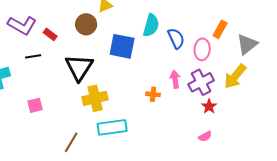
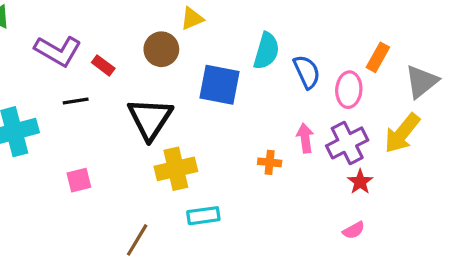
cyan rectangle: (112, 127) -> (203, 216), size x0.7

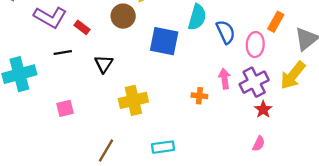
black triangle: (150, 119) -> (104, 64), moved, size x0.6
cyan rectangle: (203, 216) -> (163, 147), moved
pink semicircle: (354, 230) -> (259, 144), turned -35

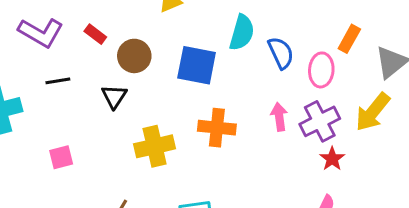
brown circle: (123, 16) -> (134, 56), moved
red rectangle: (82, 27) -> (95, 34), moved
orange cross: (199, 96) -> (217, 128), moved, size x1.6

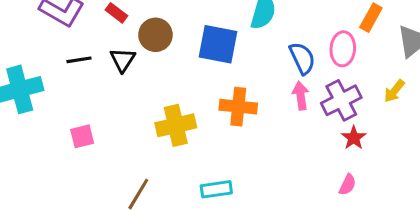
blue semicircle: (281, 53) -> (302, 58), moved
black triangle: (114, 96) -> (123, 60), moved
yellow arrow: (373, 112) -> (394, 91), size x0.6

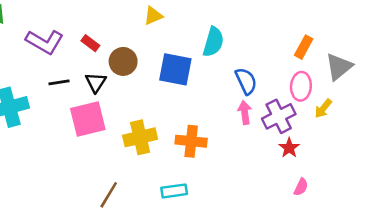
pink ellipse: (343, 49) -> (301, 86), moved
orange cross: (238, 107) -> (191, 141), moved
pink square: (82, 136) -> (88, 119), moved, size x1.8
pink semicircle: (347, 185) -> (301, 187), moved

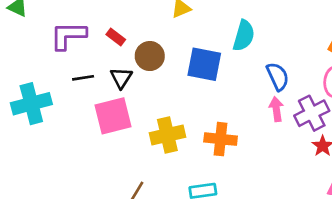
purple L-shape: (45, 42) -> (68, 36), turned 150

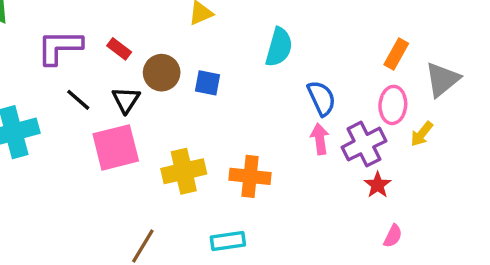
blue square: (204, 64) -> (208, 83), moved, size x0.6
black line: (83, 78) -> (78, 100), turned 50

